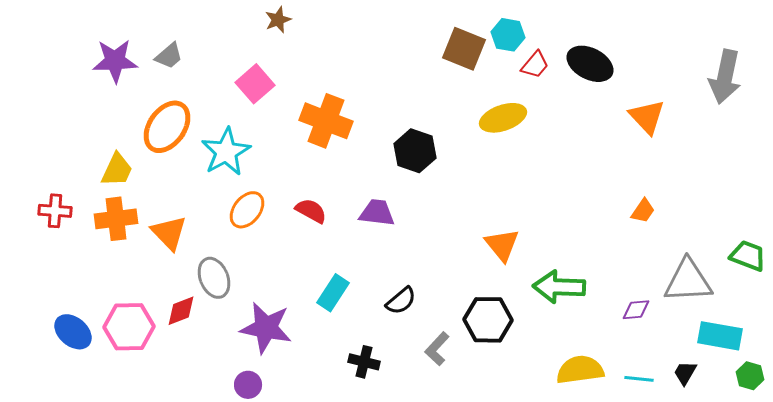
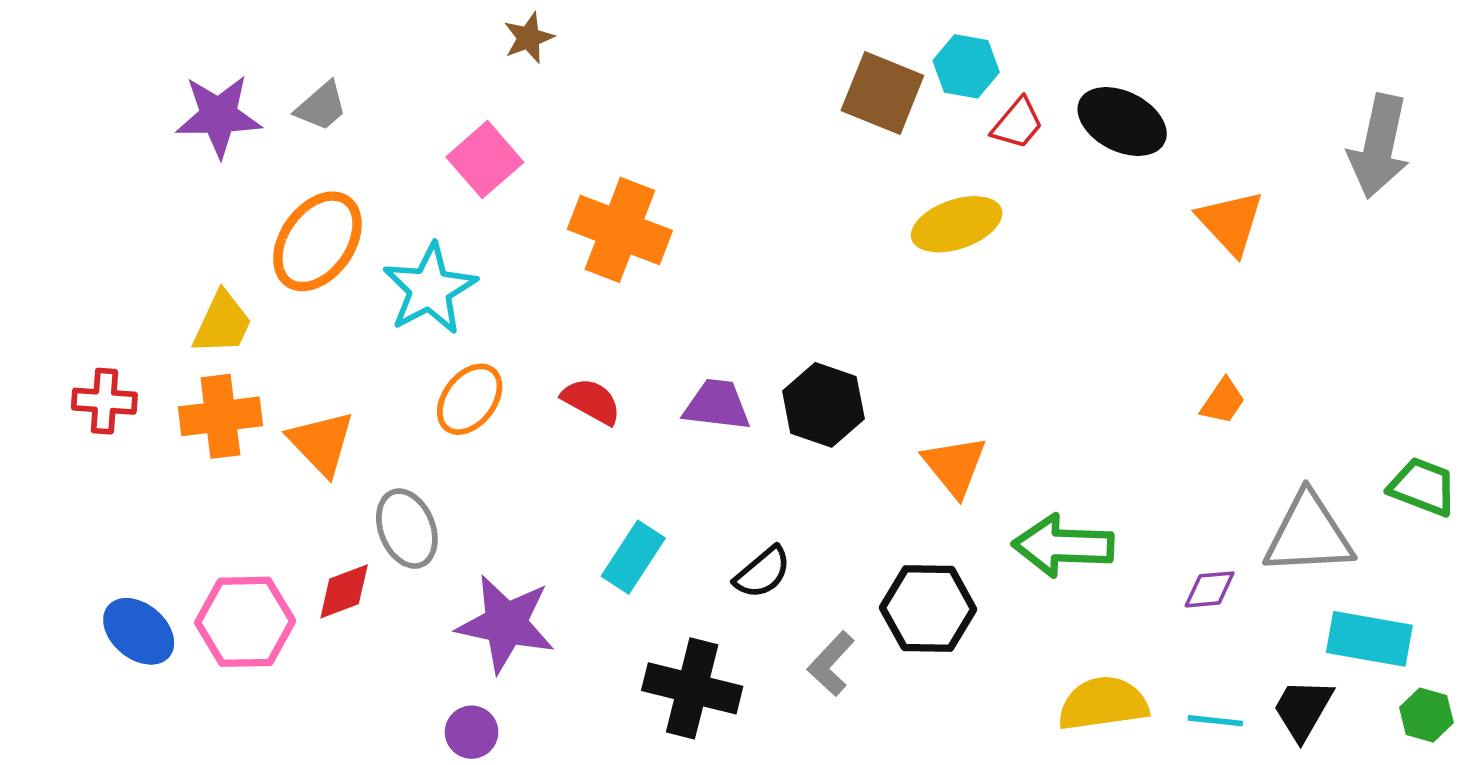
black hexagon: (415, 151) -> (823, 405), moved
black cross: (364, 362) -> (692, 688), size x1.6
black trapezoid: (685, 373) -> (1303, 709), size x1.4

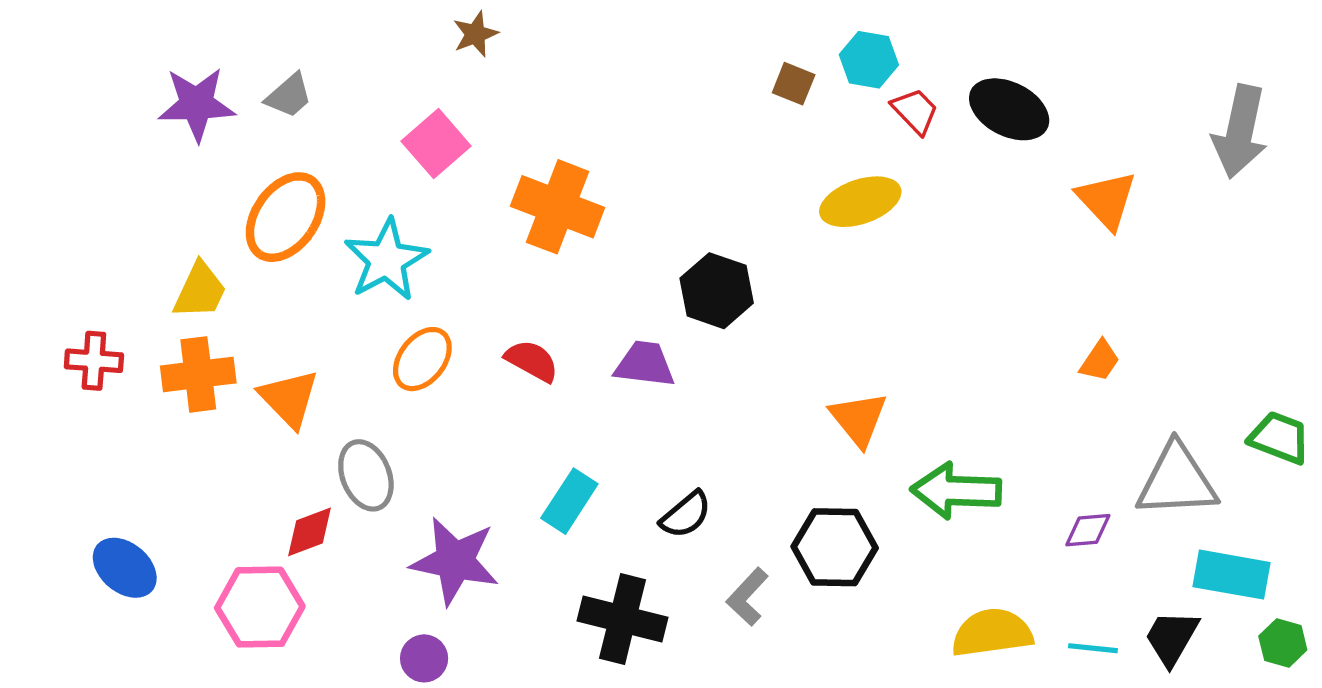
brown square: (882, 93) -> (794, 84), size x0.6
red trapezoid: (1017, 123) -> (915, 111), turned -84
black hexagon: (823, 405) -> (717, 291), moved
pink hexagon: (245, 622) -> (260, 607), moved

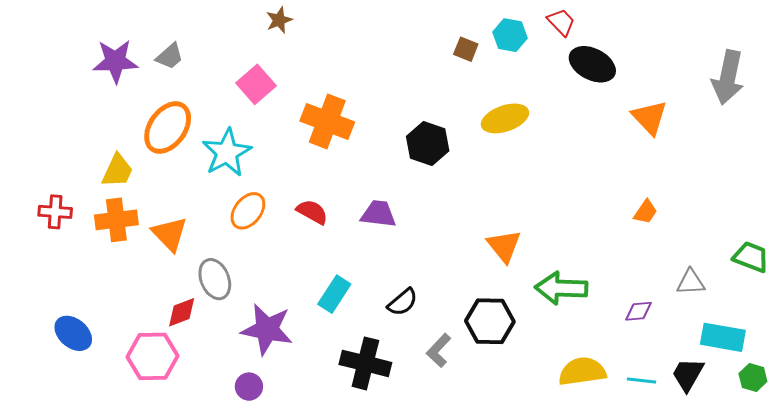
red trapezoid: (915, 111) -> (561, 22), moved
black hexagon: (717, 291) -> (428, 144), moved
gray triangle: (1177, 481) -> (691, 282), size x0.6

